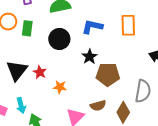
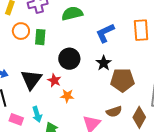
blue L-shape: (92, 27) -> (105, 33), turned -35
black circle: (59, 39) -> (69, 59), moved
orange star: (60, 87) -> (67, 96), moved

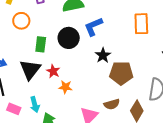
blue L-shape: (105, 33) -> (93, 27), moved
green rectangle: (40, 37) -> (41, 44), moved
black circle: (69, 59) -> (69, 38), moved

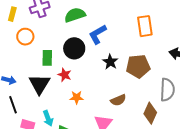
red star: (53, 71) -> (65, 75), moved
brown pentagon: (121, 73) -> (138, 66), moved
brown semicircle: (112, 104) -> (118, 100), moved

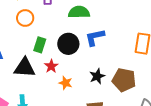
black star: (110, 62) -> (97, 76), moved
black triangle: (40, 84) -> (25, 68), turned 45
orange star: (77, 97) -> (66, 83), moved

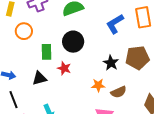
blue L-shape: (95, 37) -> (115, 24), moved
black triangle: (25, 68) -> (39, 78), size x0.7
orange star: (66, 83) -> (98, 85), moved

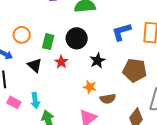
orange circle: (24, 31) -> (22, 35), moved
black star: (111, 63) -> (98, 61), moved
black triangle: (39, 78) -> (35, 65), turned 42

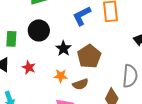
red star: (61, 62) -> (29, 67), moved
brown pentagon: (135, 70) -> (89, 56), moved, turned -30

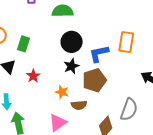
blue L-shape: (82, 16) -> (99, 54), moved
black circle: (39, 30) -> (72, 42), moved

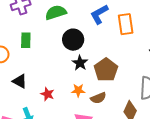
green rectangle: (24, 44) -> (26, 40), moved
blue L-shape: (99, 54) -> (99, 14), moved
red star: (33, 76) -> (47, 94), moved

